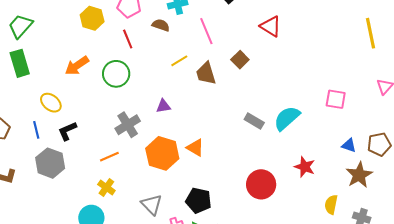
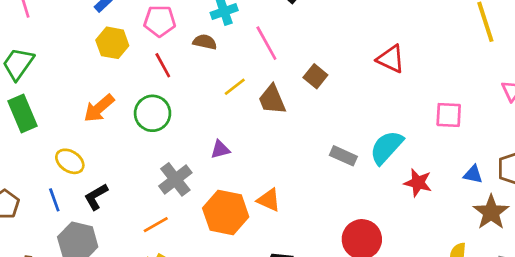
red triangle: (271, 26) -> (391, 59), moved
red star: (305, 167) -> (418, 183), moved

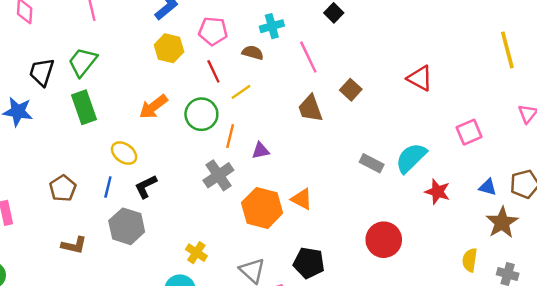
yellow line: (235, 87) -> (241, 92), moved
pink square: (449, 115) -> (469, 132), turned -30
blue line: (54, 200) -> (108, 187), turned 30
orange line: (156, 225) -> (230, 136), moved, turned -50

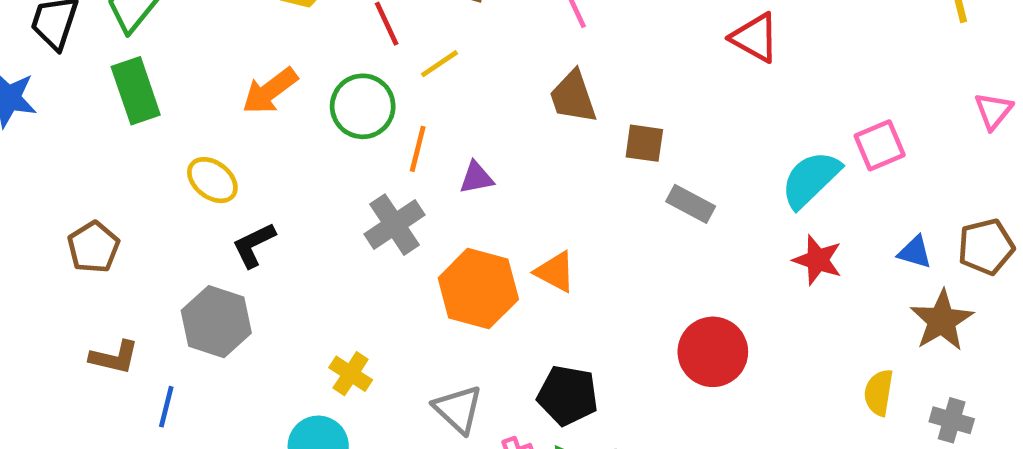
red triangle: (420, 78) -> (755, 38), moved
brown square: (351, 90) -> (644, 143), moved, turned -35
cyan semicircle: (411, 158) -> (811, 179), moved
blue line: (108, 187) -> (166, 407), moved

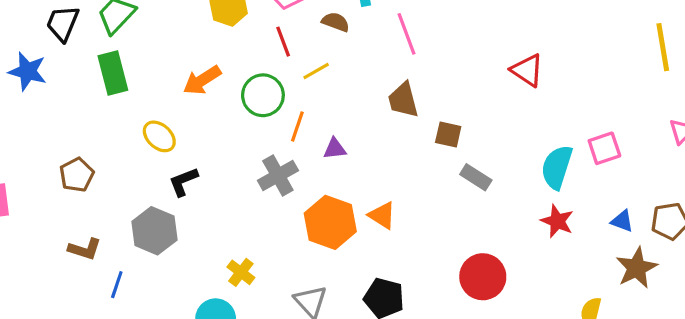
cyan semicircle: (811, 179) -> (557, 167), turned -33

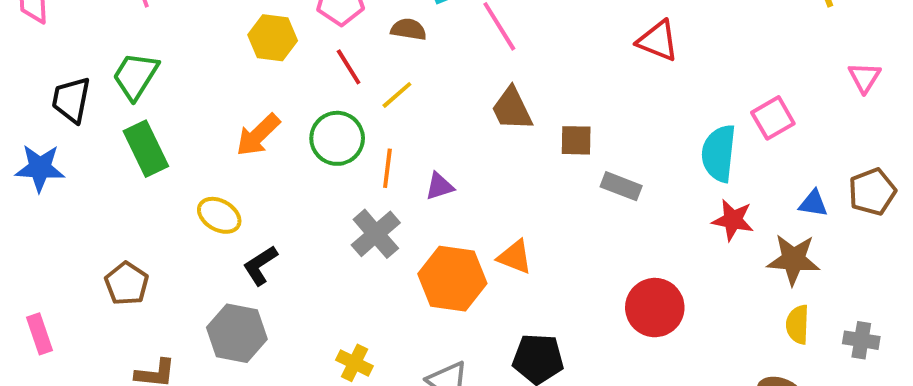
brown star: (637, 268) -> (793, 259), moved, turned -30

